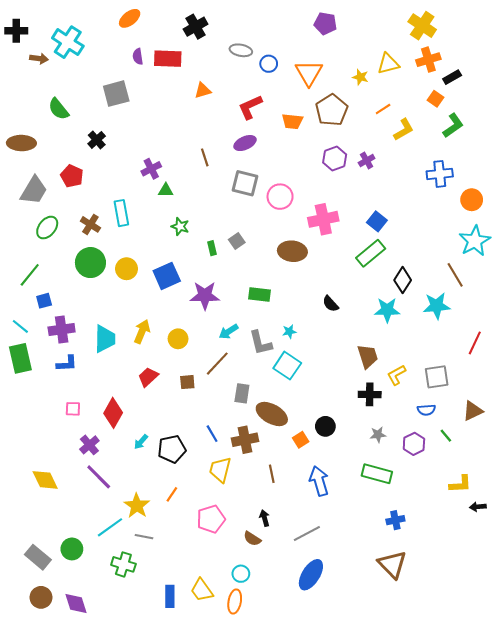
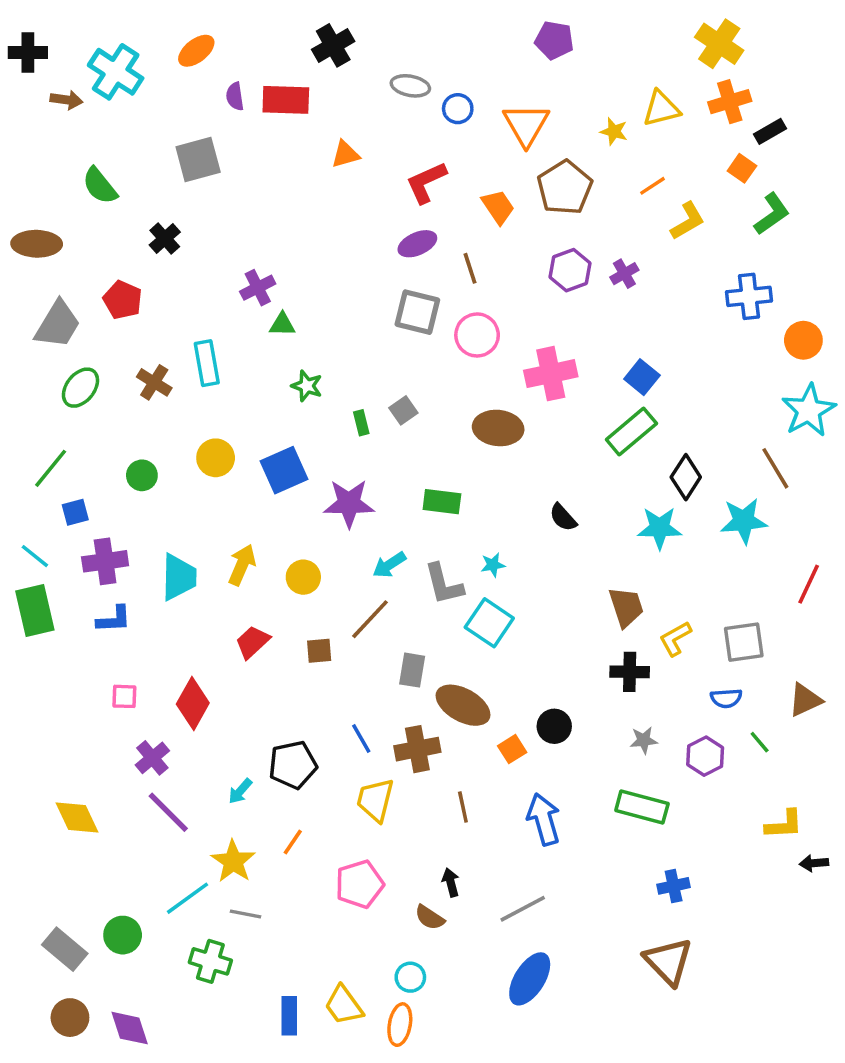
orange ellipse: (130, 18) -> (196, 51), moved
orange trapezoid: (292, 121) -> (498, 207), turned -130
brown line: (205, 157) -> (470, 268), moved
green circle: (90, 263) -> (142, 475), moved, size x0.6
cyan arrow: (141, 442) -> (240, 791), moved

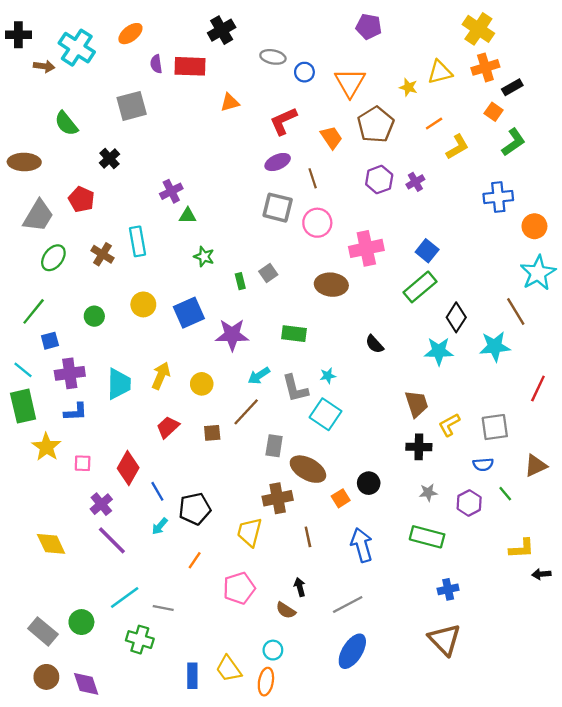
blue line: (361, 739) -> (157, 491), moved
yellow star: (233, 861) -> (46, 447), moved

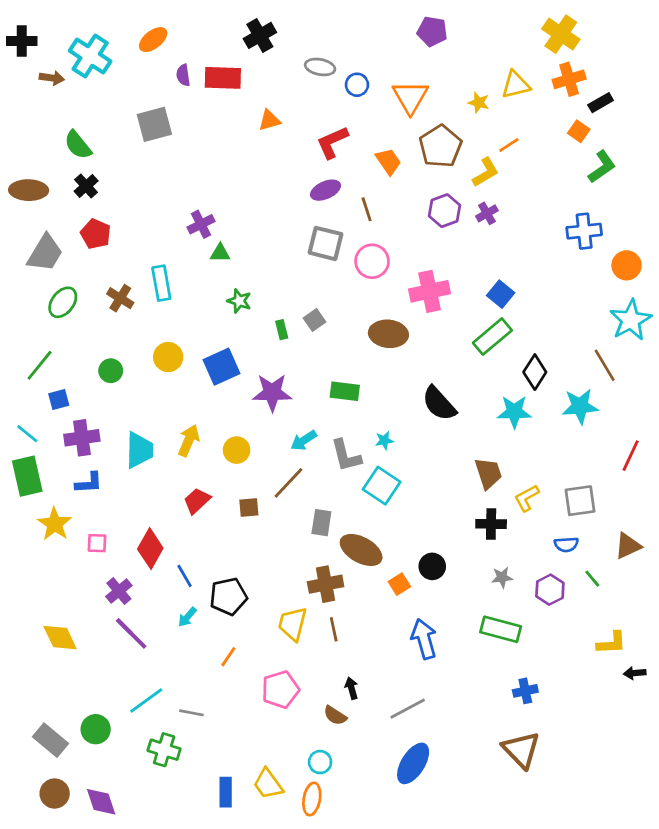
yellow L-shape: (457, 147) -> (486, 172), moved
black cross: (109, 159) -> (86, 186), moved
black semicircle: (375, 344) -> (439, 404), size x1.6
brown line: (308, 537) -> (334, 629), moved

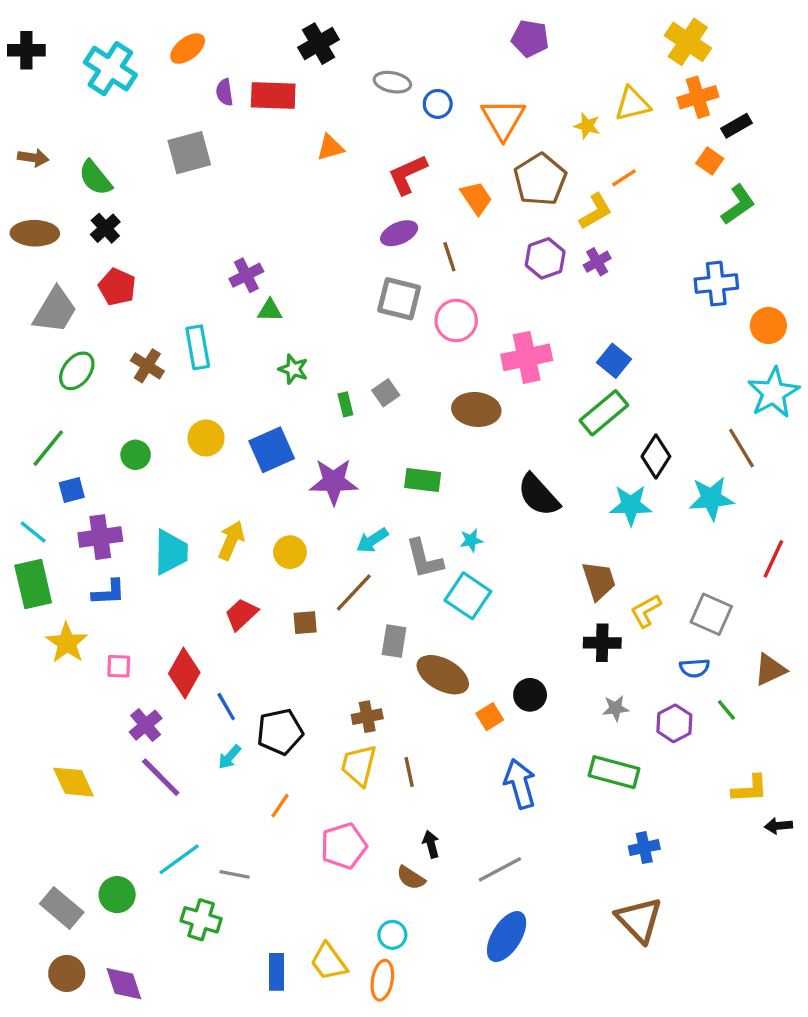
brown arrow: (52, 78) -> (33, 158), moved
gray square: (580, 501) -> (711, 614), turned 32
brown cross: (326, 584) -> (367, 717), moved, size x0.7

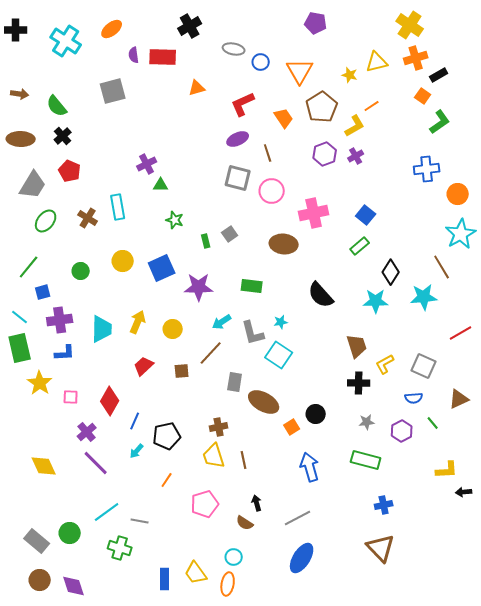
green rectangle: (604, 413) -> (360, 246), size x0.7
red line: (773, 559) -> (461, 333), turned 35
blue line: (226, 707) -> (135, 421), turned 54
yellow trapezoid: (359, 765) -> (214, 456), turned -32

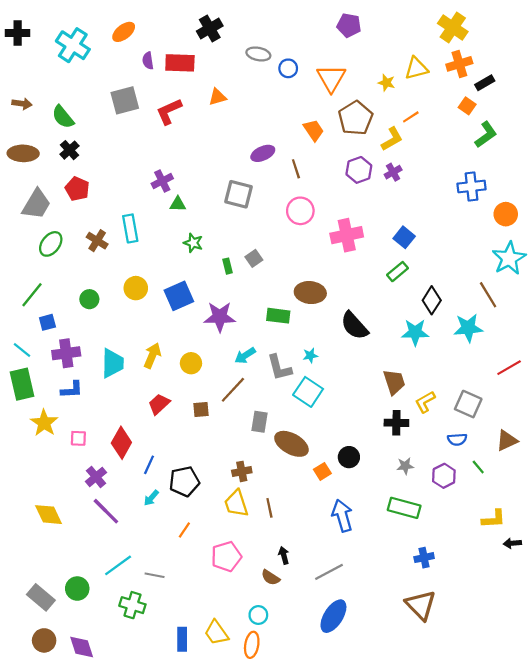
red L-shape: (243, 104) -> (169, 111), moved
gray square: (238, 178) -> (238, 194), moved
brown ellipse: (284, 244) -> (310, 293), moved

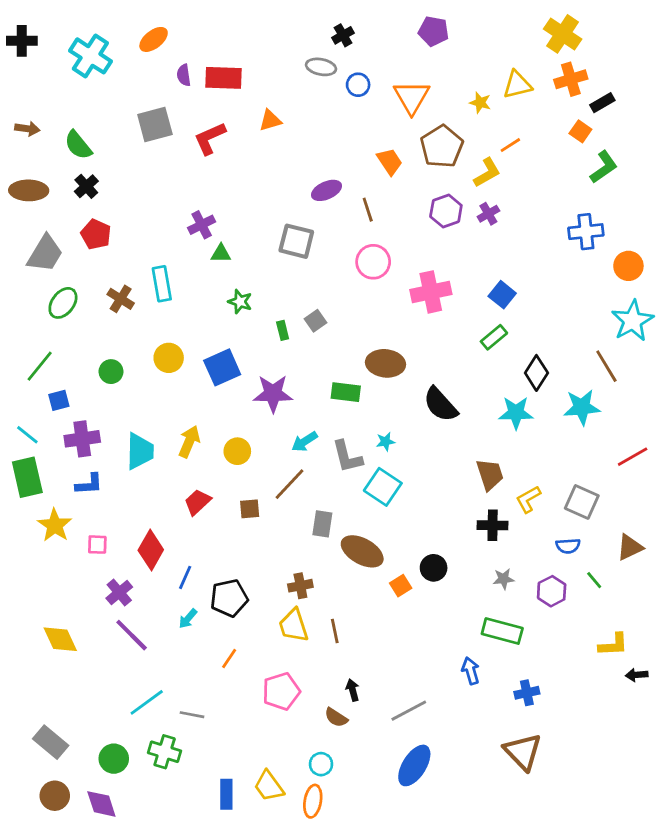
black cross: (210, 29) -> (343, 35), moved, size x0.7
blue arrow: (342, 516) -> (471, 671), moved, size x0.7
green circle: (77, 589) -> (114, 759), moved

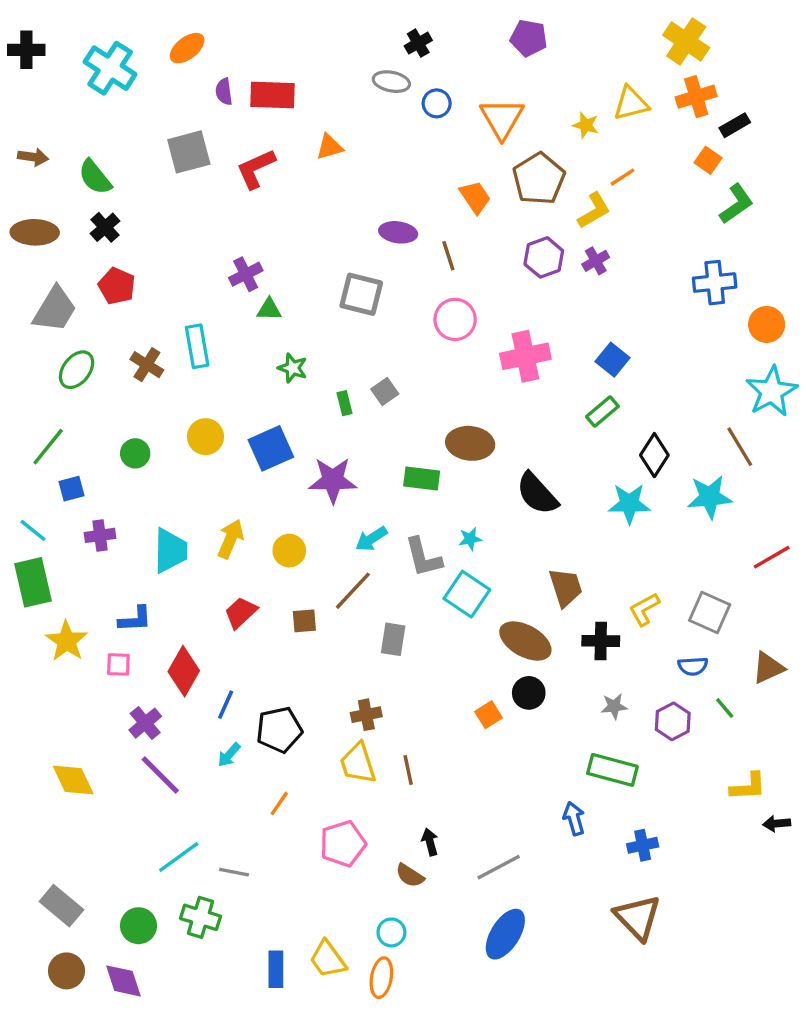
purple ellipse: (326, 190) -> (398, 232), turned 32
purple cross: (82, 439) -> (100, 535), size x0.7
brown trapezoid: (490, 475) -> (566, 587), moved
blue L-shape: (89, 484) -> (135, 619), moved
brown ellipse: (362, 551) -> (525, 641), moved

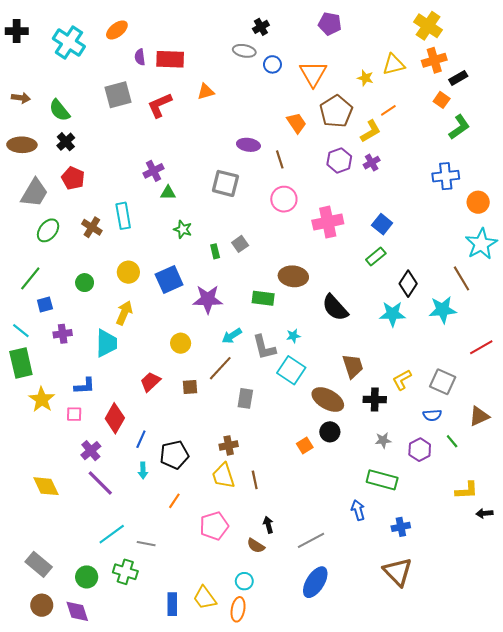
yellow arrow: (231, 539) -> (124, 313), moved
cyan arrow: (229, 755) -> (143, 470), turned -42

